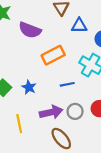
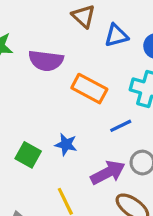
orange rectangle: (53, 55) -> (89, 89), turned 70

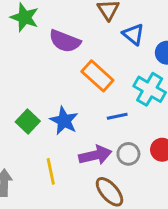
blue triangle: (116, 36) -> (133, 34), turned 40
blue star: (66, 144) -> (64, 121), size x1.4

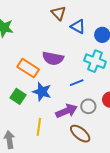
purple semicircle: (65, 41) -> (53, 58), moved
orange rectangle: (97, 76) -> (28, 68), moved
yellow line: (51, 171) -> (39, 127), turned 30

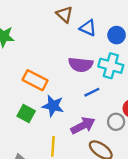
purple semicircle: (53, 58) -> (81, 65), moved
gray circle: (88, 106) -> (116, 122), moved

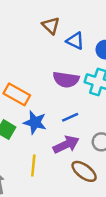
blue line: (92, 92) -> (70, 117), moved

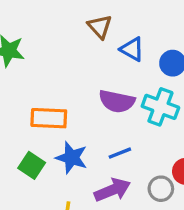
orange rectangle: (17, 94) -> (49, 118), turned -30

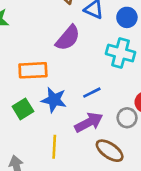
purple semicircle: (117, 101) -> (68, 38), moved, turned -56
green square: (32, 165) -> (23, 109), turned 30

